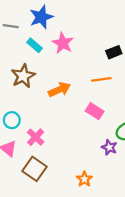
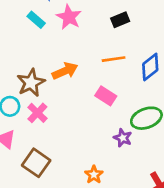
black rectangle: (114, 52) -> (120, 20), moved
brown star: (23, 76) -> (31, 83), moved
pink cross: (36, 137) -> (37, 113), moved

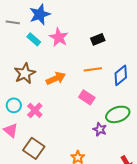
brown star: (31, 83) -> (25, 73), moved

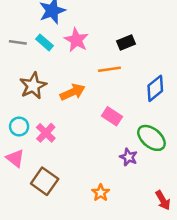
gray line: (13, 22) -> (18, 42), moved
orange line: (93, 69) -> (109, 69), moved
green ellipse: (118, 114) -> (151, 138), turned 60

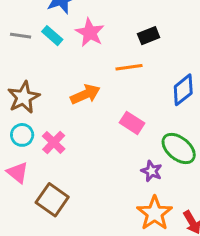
brown star: (33, 86) -> (24, 97), moved
orange star: (101, 193) -> (155, 213), moved, size x1.6

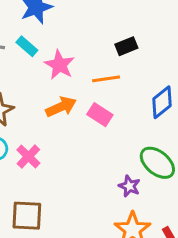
pink star: (90, 33) -> (59, 65), moved
pink rectangle: (132, 123) -> (100, 115), moved
brown square: (52, 200) -> (27, 216), turned -32

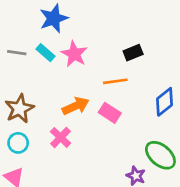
pink star: (59, 65) -> (74, 54), moved
pink cross: (28, 157) -> (61, 137), moved

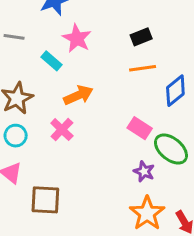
cyan rectangle: (45, 53) -> (51, 61), moved
orange line: (115, 81) -> (143, 68), moved
pink rectangle: (110, 113) -> (140, 128), moved

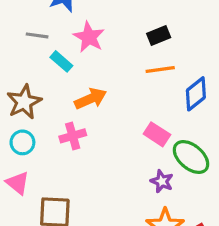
gray line: (14, 37) -> (37, 35), moved
pink cross: (62, 130) -> (73, 136), turned 30

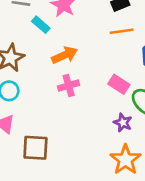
pink cross: (73, 136) -> (69, 86), moved

